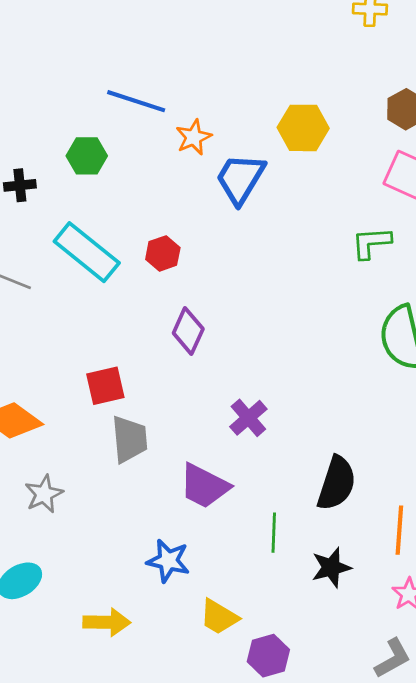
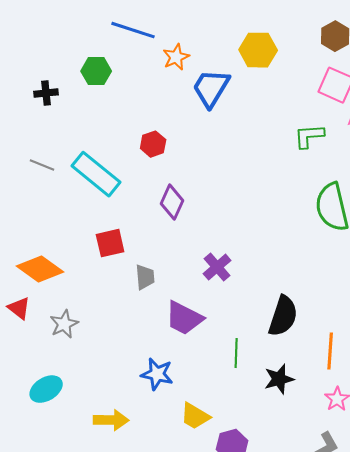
cyan rectangle: (87, 252) -> (96, 174), moved
gray trapezoid: (129, 439) -> (145, 277), moved, size x0.7

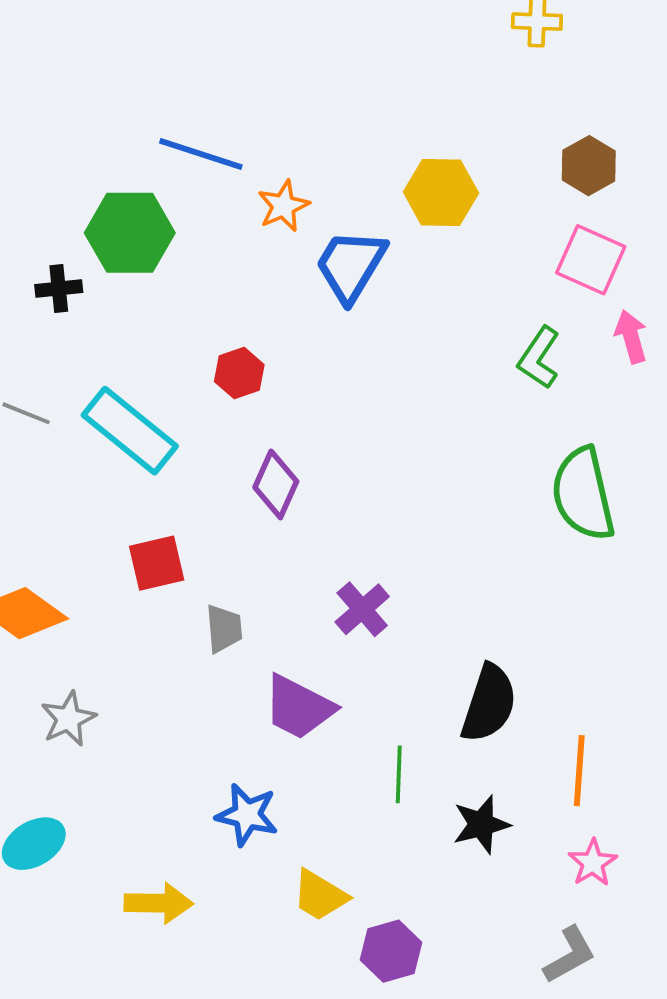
green hexagon: (96, 71) -> (130, 233), size x1.5
black cross: (46, 93) -> (59, 289), moved
green L-shape: (309, 136) -> (539, 358), turned -52

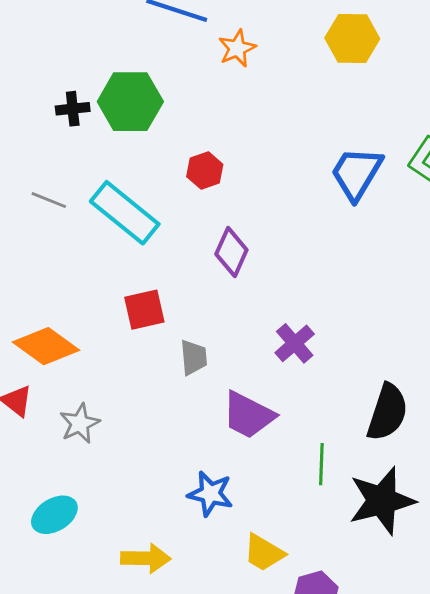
green hexagon: (130, 233) -> (130, 102), moved
blue trapezoid: (351, 265) -> (357, 173), moved
black star: (481, 824) -> (382, 501), size x1.6

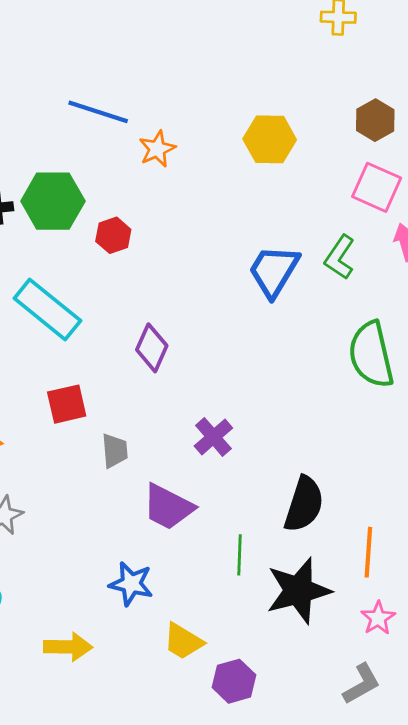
red hexagon: (205, 171) -> (113, 235), moved

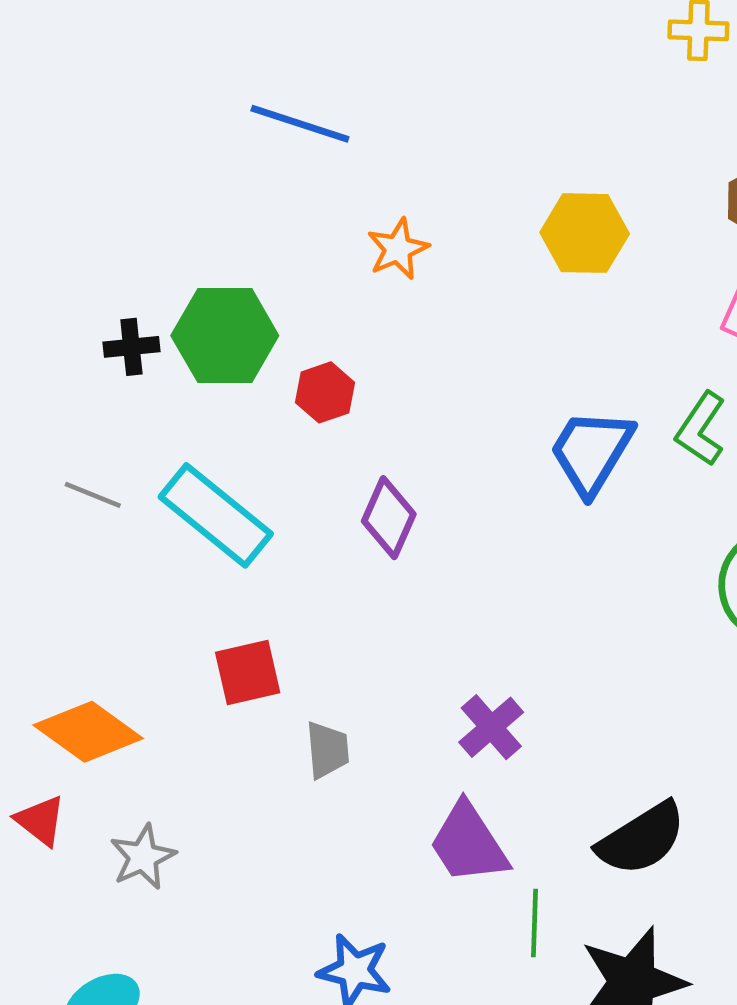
blue line: (98, 112) -> (300, 124), moved
purple diamond: (152, 348) -> (389, 518), moved
black semicircle: (304, 504) -> (642, 839), turned 40
purple trapezoid: (168, 507) -> (468, 843), moved, turned 30

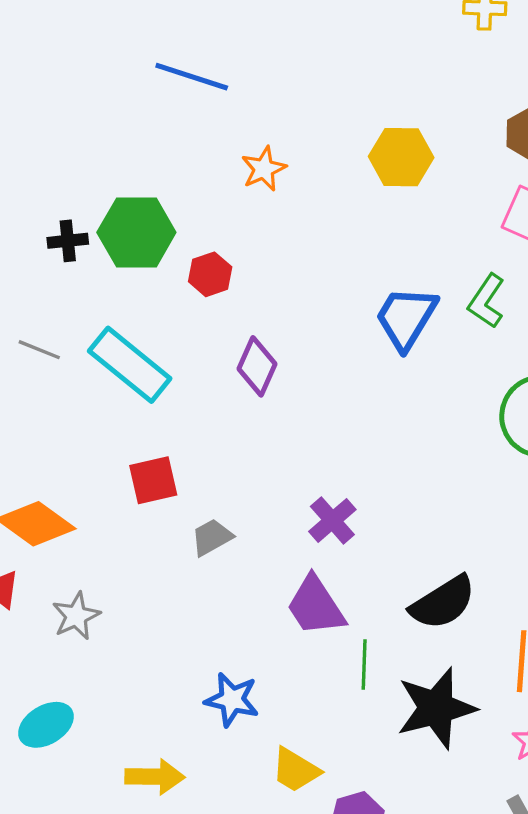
gray trapezoid: (327, 750) -> (212, 537), turned -114

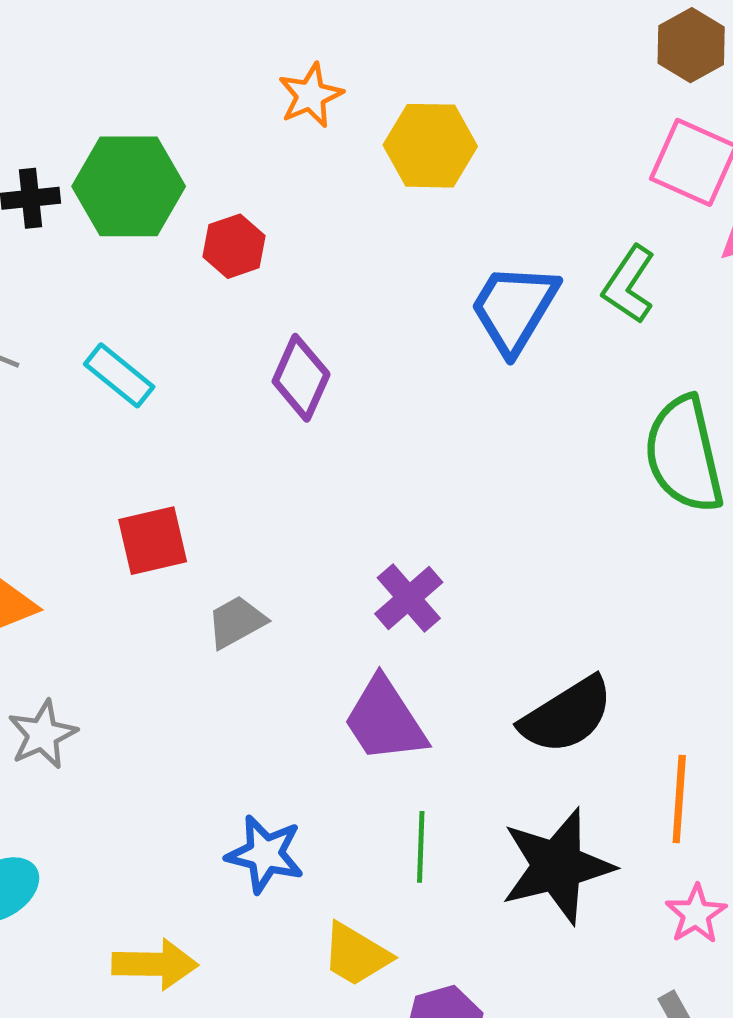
yellow hexagon: (401, 157) -> (430, 146), moved
cyan rectangle: (130, 365) -> (119, 375), size x0.6
green line: (364, 665) -> (421, 847), moved

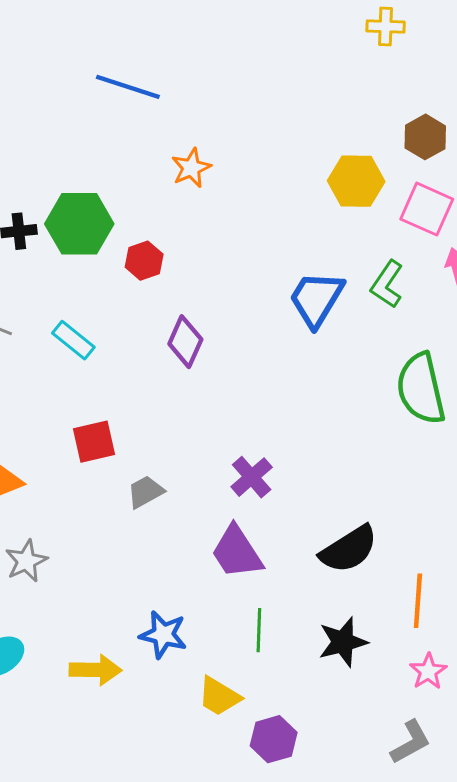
yellow hexagon: (430, 146) -> (356, 181), moved
black star: (557, 866) -> (343, 642), size x0.7
yellow arrow: (155, 964) -> (95, 670), moved

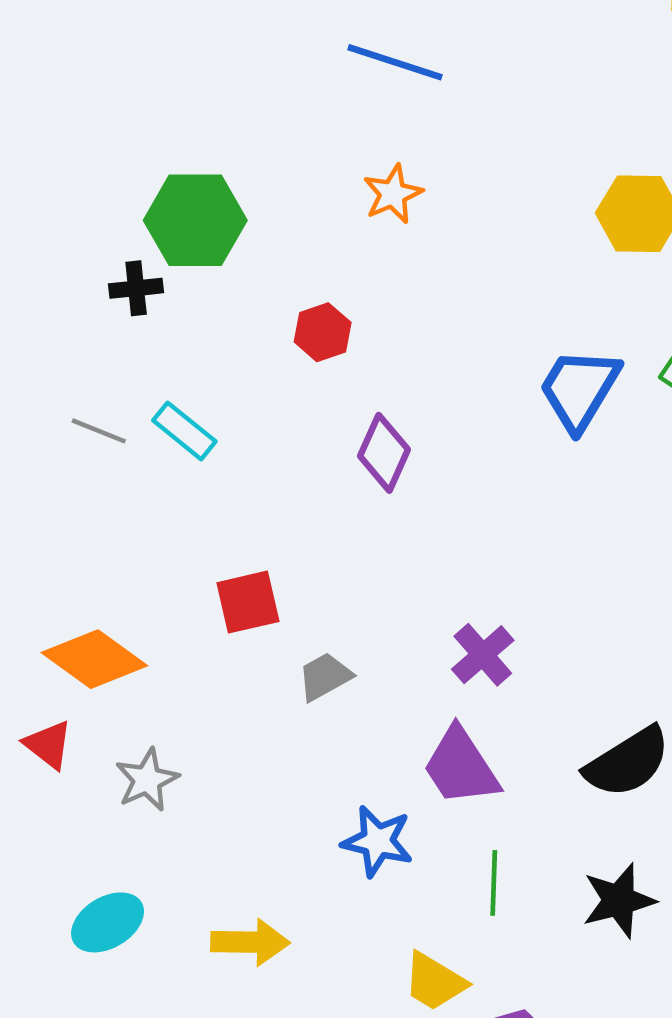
blue line: (128, 87) -> (395, 62), moved
green hexagon: (79, 224) -> (195, 220), moved
cyan rectangle: (73, 340) -> (184, 431), moved
blue star: (163, 635) -> (377, 841), moved

